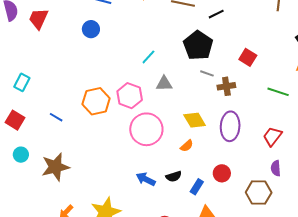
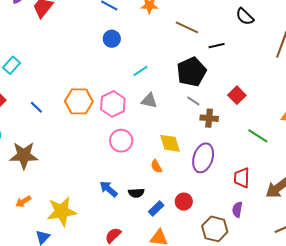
blue circle: (91, 29) -> (112, 39), moved
pink circle: (146, 129) -> (121, 141), size x0.7
red trapezoid: (272, 136) -> (242, 178), turned -50
orange semicircle: (187, 146) -> (156, 166), turned 88

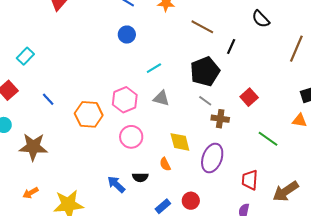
black line: (217, 46) -> (231, 46), turned -56
orange hexagon: (79, 101) -> (89, 114), moved
black semicircle: (136, 193) -> (140, 177), moved

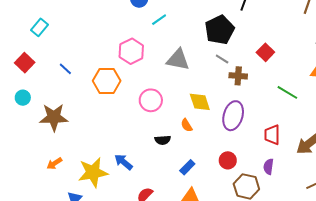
cyan line: (154, 68) -> (159, 20), moved
gray triangle: (161, 98) -> (178, 60), size x1.4
pink hexagon: (125, 100) -> (131, 51), moved
blue arrow: (116, 184) -> (124, 162), moved
red circle: (191, 201) -> (228, 160), moved

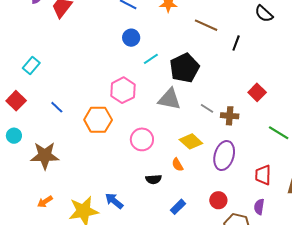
black pentagon: (220, 30) -> (184, 68), moved
gray line: (222, 59) -> (207, 108), moved
yellow diamond: (200, 102) -> (191, 141), turned -30

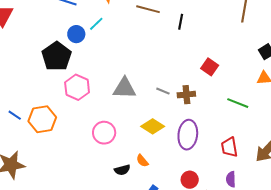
cyan line: (151, 59) -> (96, 24), moved
black pentagon: (184, 68) -> (57, 56), moved
orange hexagon: (98, 120) -> (42, 119), moved
orange semicircle: (177, 165) -> (142, 161), moved

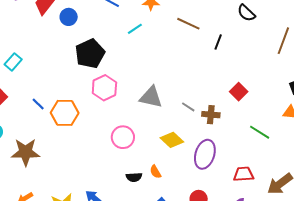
blue circle: (76, 34) -> (69, 17), moved
red trapezoid: (229, 147) -> (244, 174), turned 85

